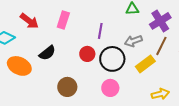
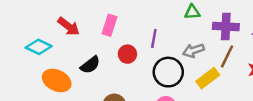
purple cross: (160, 21) -> (226, 26), turned 35
red circle: (87, 54) -> (127, 54), moved

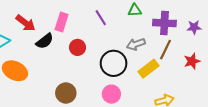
purple line: (154, 38) -> (101, 18), moved, turned -42
black semicircle: (90, 65) -> (45, 41), moved

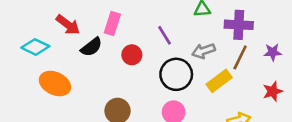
purple line: (101, 18) -> (164, 35), moved
purple star: (194, 27) -> (273, 52), moved
red star: (192, 61) -> (273, 91), moved

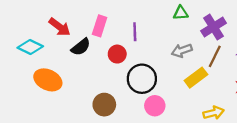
purple cross: (239, 25) -> (214, 27), turned -35
purple line: (164, 35) -> (135, 32), moved, turned 30
black circle: (176, 74) -> (142, 79), moved

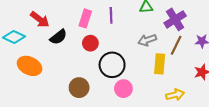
pink rectangle: (100, 26) -> (85, 18), moved
purple line: (135, 32) -> (111, 15), moved
yellow rectangle: (196, 78) -> (160, 64), turned -48

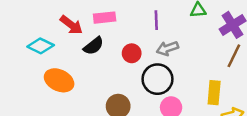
pink rectangle: (85, 18) -> (105, 18), moved, turned 66
gray arrow: (147, 40) -> (167, 48), moved
yellow rectangle: (160, 64) -> (214, 93), moved

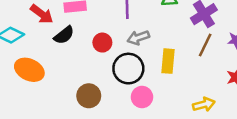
yellow rectangle: (214, 93) -> (168, 61), moved

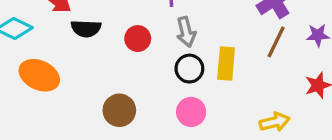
black semicircle: (64, 35) -> (86, 29), turned 40
gray arrow: (138, 38) -> (186, 32), turned -85
black circle: (128, 69) -> (189, 69), moved, size x0.7

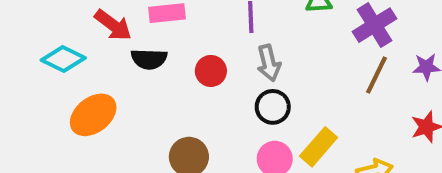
yellow rectangle: (226, 64) -> (319, 147), moved, turned 36
orange ellipse: (39, 75) -> (93, 115), turned -63

